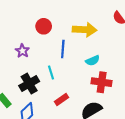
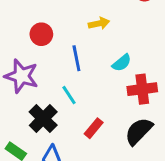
yellow arrow: (85, 30) -> (99, 23), size x0.6
purple star: (22, 51) -> (21, 76), size x1.6

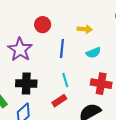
cyan semicircle: (122, 63) -> (93, 53), moved
cyan line: (69, 95) -> (65, 80), moved
black cross: (43, 119) -> (26, 83), turned 30

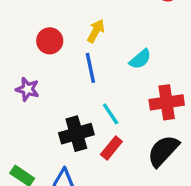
yellow arrow: (85, 29) -> (96, 31), moved, turned -48
purple star: (20, 49) -> (27, 89), size x0.6
black cross: (26, 83) -> (76, 134), moved

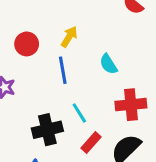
cyan semicircle: (140, 59) -> (108, 64), turned 95
red rectangle: (111, 148) -> (91, 142), moved

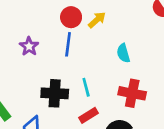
red circle: (27, 44) -> (71, 17), moved
blue line: (63, 70) -> (68, 44), moved

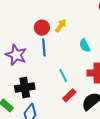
purple star: (29, 46) -> (16, 55), size x1.5
black cross: (55, 93) -> (25, 87), moved

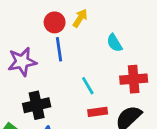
purple star: (16, 55) -> (22, 62), turned -30
red rectangle: (69, 95) -> (98, 112), turned 40

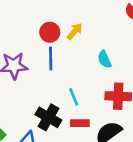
black cross: (37, 105) -> (48, 117), moved, turned 35

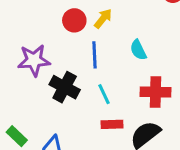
blue line: (51, 58) -> (94, 55), moved
black cross: (48, 117) -> (65, 87), moved

